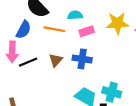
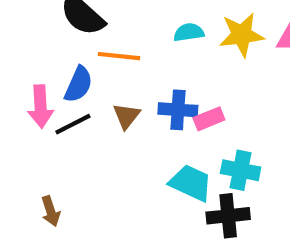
cyan semicircle: (75, 15) -> (189, 32), moved
blue semicircle: (24, 30) -> (78, 84), moved
pink rectangle: (87, 31) -> (209, 119), moved

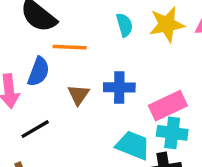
cyan semicircle: (189, 32) -> (124, 25), turned 85
pink rectangle: (209, 119) -> (168, 106), moved, size x1.5
black line: (73, 124) -> (35, 129), moved

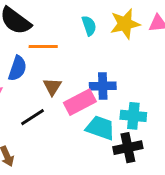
blue cross: (119, 87) -> (103, 86), moved
pink rectangle: (168, 106) -> (80, 102), moved
black line: (35, 129) -> (32, 117), moved

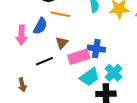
cyan cross: (133, 116) -> (114, 73), turned 30
cyan trapezoid: (100, 128) -> (90, 77), turned 115

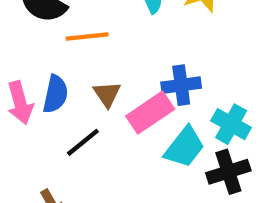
blue semicircle: (40, 26) -> (55, 94), moved

